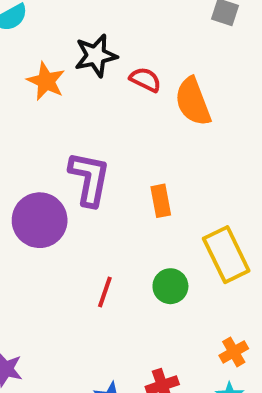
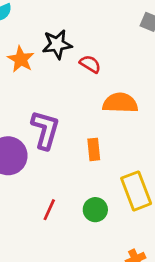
orange semicircle: (193, 102) -> (120, 103), moved, turned 108

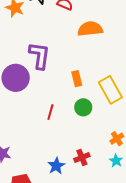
orange rectangle: (94, 149) -> (77, 79), moved

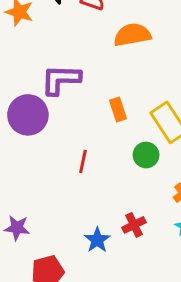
purple L-shape: (39, 56) -> (61, 80), turned -92
green circle: (83, 107) -> (146, 155), moved

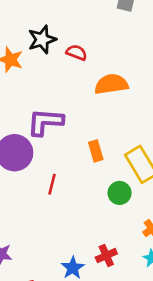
red line: (83, 161) -> (52, 184), moved

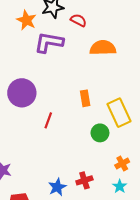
purple L-shape: (45, 122) -> (49, 42), moved

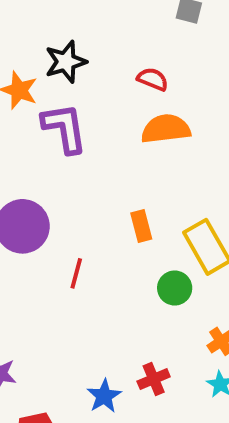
red semicircle: (78, 20) -> (153, 79), moved
purple L-shape: (49, 42) -> (64, 128), turned 76

